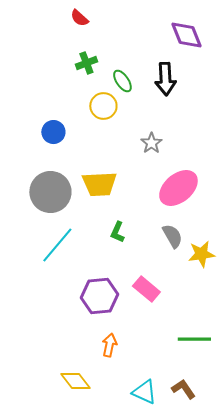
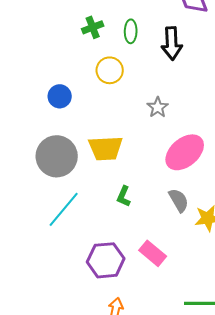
green ellipse: (122, 81) -> (131, 31), moved, turned 35

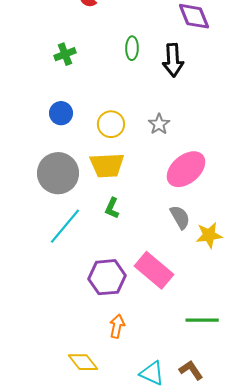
green cross: (93, 27) -> (65, 54), moved
yellow circle: (110, 70) -> (111, 124), moved
green L-shape: (124, 196) -> (112, 208), moved
pink rectangle: (153, 253) -> (154, 270), size x1.4

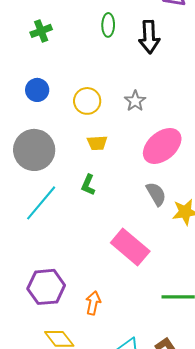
yellow trapezoid: (107, 165) -> (97, 143), moved, size x0.6
purple hexagon: (107, 277) -> (46, 287), moved

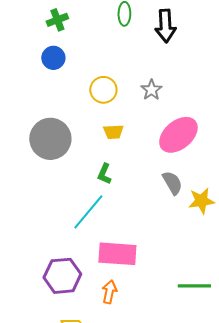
blue circle: (37, 90) -> (53, 58), moved
cyan line: (41, 203) -> (88, 212), moved
pink rectangle: (130, 247) -> (117, 254), moved, turned -36

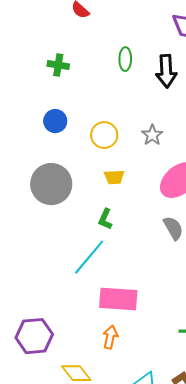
green cross: (57, 20) -> (58, 65), turned 30
blue circle: (53, 58) -> (55, 121), moved
purple hexagon: (62, 276) -> (34, 336), moved

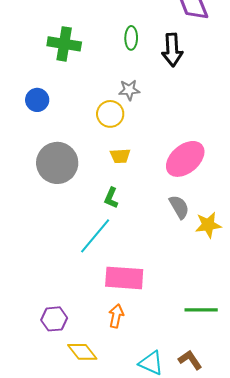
green cross: (58, 65) -> (64, 44), size x1.5
blue circle: (55, 121) -> (37, 100), moved
gray star: (152, 135) -> (129, 90), moved, turned 30
purple hexagon: (34, 336) -> (54, 319), moved, size x0.7

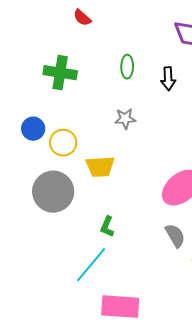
black arrow: (172, 50) -> (168, 79), size x0.7
yellow circle: (110, 114) -> (63, 143), moved
yellow trapezoid: (120, 156) -> (100, 167), moved, size x1.4

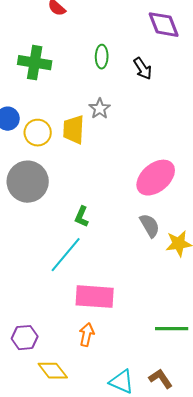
black arrow: (168, 79) -> (143, 69), turned -30
gray star: (125, 119) -> (100, 109), turned -30
yellow trapezoid: (100, 167) -> (74, 130), moved, turned 96

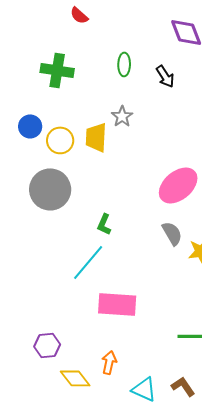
orange arrow: (87, 335) -> (109, 362), moved

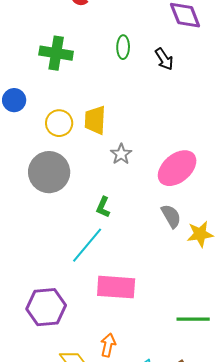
gray star: (122, 116) -> (121, 154), moved
blue circle: (30, 126) -> (14, 100), moved
purple hexagon: (47, 345) -> (46, 307), moved, size x1.5

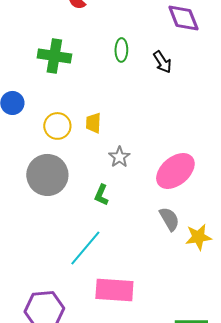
yellow trapezoid: (95, 120) -> (93, 123), size x0.7
green L-shape: (103, 207) -> (101, 195), moved

